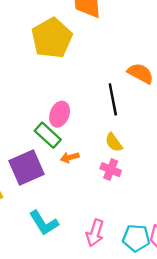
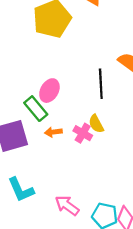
pink cross: (111, 170) -> (83, 133), moved
pink arrow: (95, 233) -> (67, 205), turned 100

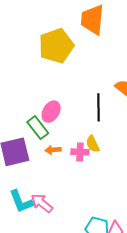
pink cross: (83, 133) -> (80, 152), turned -30
pink arrow: (67, 205) -> (42, 203), moved

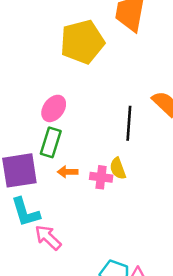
pink ellipse: (51, 112) -> (54, 108), moved
green rectangle: (38, 128) -> (51, 142), turned 50
cyan L-shape: (21, 201) -> (25, 212), moved

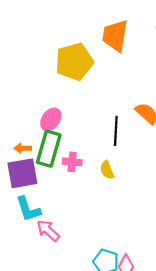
green rectangle: (51, 142) -> (49, 149), size x1.4
orange arrow: (68, 172) -> (23, 148), moved
pink cross: (101, 177) -> (72, 162), moved

